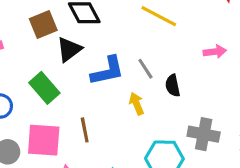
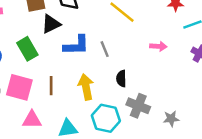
black semicircle: (173, 86) -> (121, 79), moved
yellow arrow: (137, 104) -> (86, 87), moved, size x1.5

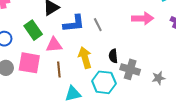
pink arrow: (158, 46) -> (143, 18), size x1.5
black semicircle: (121, 79) -> (113, 56), moved
brown line: (51, 86) -> (59, 69), moved
pink triangle: (32, 120) -> (54, 45), moved

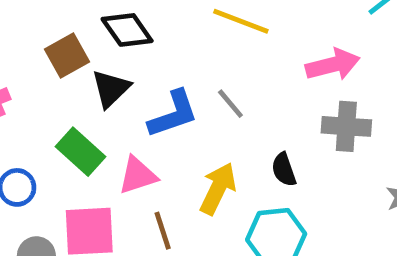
yellow arrow: (85, 58) -> (218, 189), turned 55
gray cross: (130, 69) -> (346, 126), moved

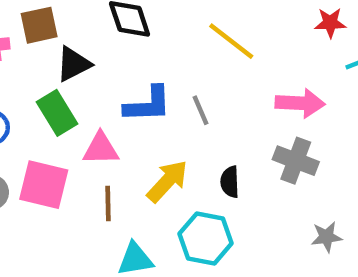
brown square: (67, 56) -> (39, 25), moved
black triangle: (111, 89) -> (73, 64), moved

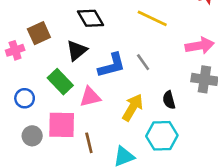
black triangle: (73, 64) -> (77, 50), moved
brown line: (108, 203) -> (89, 143), moved

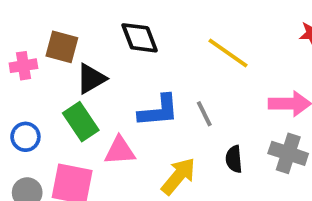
brown square: (39, 33) -> (62, 47), turned 30
black triangle: (77, 50) -> (91, 79), moved
black semicircle: (169, 100) -> (234, 159), moved

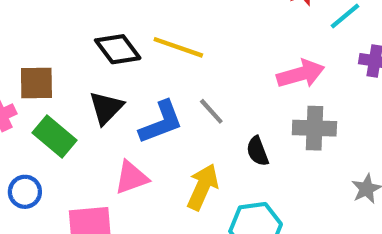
yellow line: (228, 53) -> (178, 47), moved
black triangle: (91, 79) -> (106, 108), moved
green rectangle: (81, 122) -> (54, 136), moved

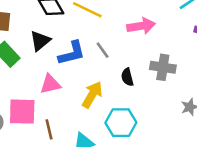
pink arrow: (301, 74) -> (141, 26), moved

